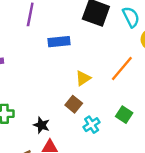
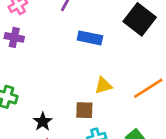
brown square: (74, 104) -> (84, 110), turned 35

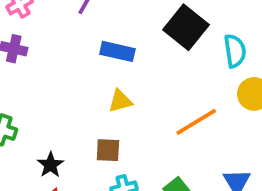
yellow triangle: (103, 85) -> (120, 101), moved

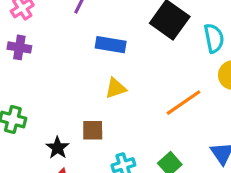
brown square: (108, 150) -> (93, 130), moved

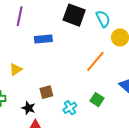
yellow triangle: (116, 88) -> (16, 69), moved

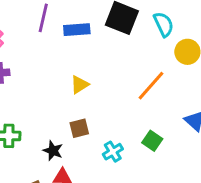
blue rectangle: (43, 39) -> (77, 30), moved
yellow triangle: (16, 69) -> (79, 85), moved

